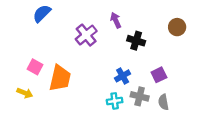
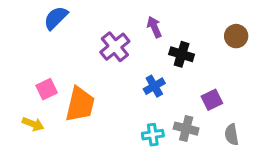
pink square: (35, 67) -> (47, 89), turned 35
blue cross: (123, 76) -> (154, 86), moved
gray semicircle: (163, 102) -> (232, 135), moved

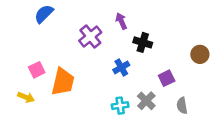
brown circle: (236, 36) -> (200, 54), moved
gray cross: (186, 129) -> (146, 101), turned 30

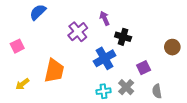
blue cross: (121, 67) -> (105, 58), size x1.5
pink square: (37, 70) -> (17, 46), moved
yellow arrow: (26, 97) -> (22, 84), turned 120

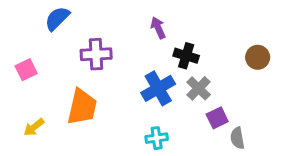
purple cross: (78, 32) -> (96, 54), moved, turned 36
brown circle: (172, 47) -> (258, 57), moved
purple square: (144, 68) -> (217, 118), moved
gray cross: (126, 87) -> (199, 88), moved

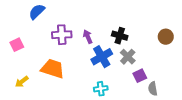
purple arrow: (158, 28) -> (88, 37), moved
orange trapezoid: (82, 107) -> (53, 69), turned -85

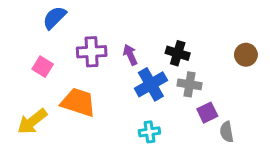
pink square: (17, 45) -> (43, 67), moved, turned -32
gray cross: (128, 57) -> (190, 84), turned -35
yellow arrow: (22, 82) -> (32, 121), size x1.5

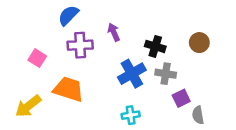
blue semicircle: (54, 18) -> (68, 15), moved
purple arrow: (130, 55) -> (114, 32), moved
brown circle: (246, 55) -> (199, 43), moved

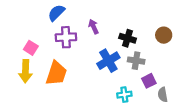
orange trapezoid: (68, 89) -> (56, 73), turned 90
yellow arrow: (28, 106) -> (26, 71), moved, turned -50
cyan cross: (131, 115) -> (124, 95), moved

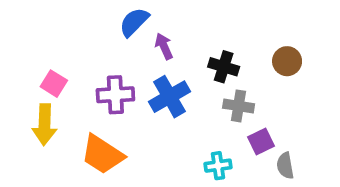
blue semicircle: (56, 13) -> (134, 22), moved
purple cross: (66, 37) -> (115, 95), moved
blue cross: (108, 61) -> (170, 97), moved
orange trapezoid: (56, 73) -> (102, 154), moved, turned 105

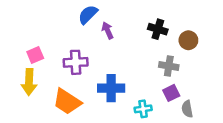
black cross: (224, 67) -> (158, 29), moved
pink square: (54, 84) -> (35, 55), turned 35
blue cross: (170, 97) -> (111, 88), moved, turned 30
gray cross: (239, 106) -> (169, 66), moved

